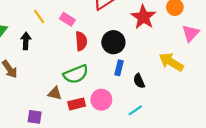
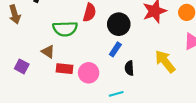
green semicircle: (76, 74) -> (65, 29), moved

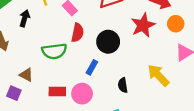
blue rectangle: (115, 49) -> (92, 67), moved
brown triangle: (48, 52) -> (26, 75), moved

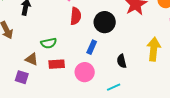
green semicircle: (54, 51) -> (49, 43), moved, size x0.7
yellow arrow: (158, 75) -> (154, 49), turned 55
red rectangle: (57, 91) -> (57, 64), moved

